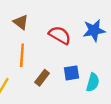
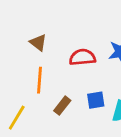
red semicircle: (60, 35) -> (82, 57), turned -35

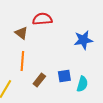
red semicircle: (82, 57) -> (42, 19), moved

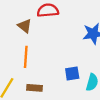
brown rectangle: (39, 80) -> (35, 88), moved, turned 56

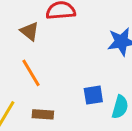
orange line: (26, 57) -> (31, 73), turned -35

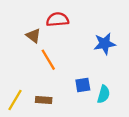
orange line: (31, 73) -> (48, 60), moved

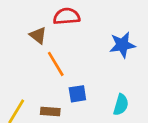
blue square: (83, 85) -> (77, 94), moved

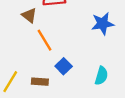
blue square: (77, 94) -> (64, 66), turned -35

